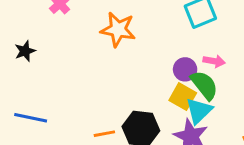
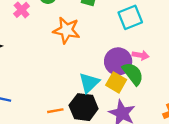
purple circle: (185, 69) -> (118, 61), size x1.5
cyan triangle: (199, 111) -> (89, 83), moved

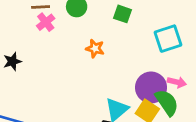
orange star: (66, 30) -> (95, 49), size x0.6

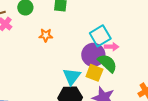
cyan square: (168, 39) -> (100, 36), moved

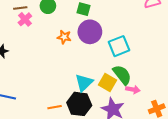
pink arrow: (112, 47) -> (133, 89), moved
purple circle: (93, 55) -> (90, 32), moved

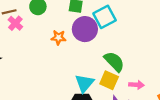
cyan square: (119, 46) -> (105, 17), moved
green semicircle: (122, 75) -> (114, 62), moved

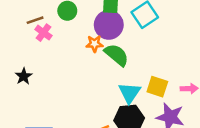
purple circle: (85, 29) -> (109, 25), moved
green semicircle: (114, 62) -> (117, 55), moved

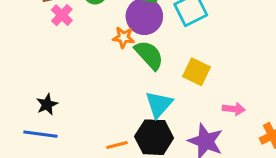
black star: (24, 76) -> (47, 104), moved
yellow square: (157, 87) -> (196, 72), moved

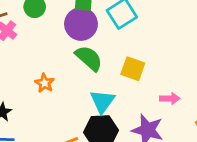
orange star: (123, 37) -> (44, 83), moved, turned 30

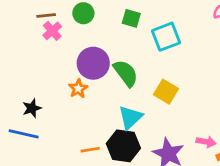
purple circle: (81, 24) -> (93, 63), moved
pink arrow: (170, 99) -> (206, 142), moved

